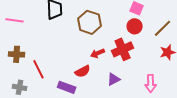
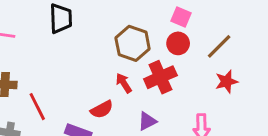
brown hexagon: (90, 22) -> (133, 43), moved
red arrow: (98, 53) -> (124, 83), turned 80

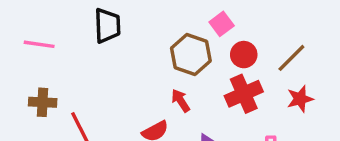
pink square: (181, 17) -> (222, 24), moved, turned 30
red cross: (160, 77) -> (244, 94), moved

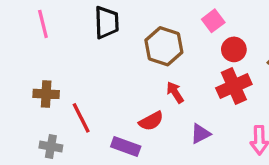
pink line: (39, 44) -> (43, 24), moved, turned 68
brown hexagon: (191, 55) -> (164, 46), moved

